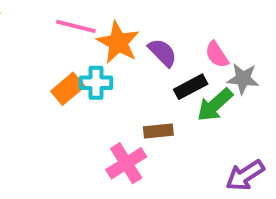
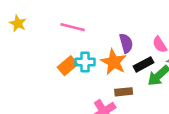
orange star: (118, 42) -> (114, 62), moved
purple semicircle: (162, 53) -> (126, 43), turned 30

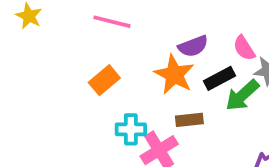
purple semicircle: (126, 43) -> (193, 46), turned 84
cyan cross: (85, 62) -> (131, 129), moved

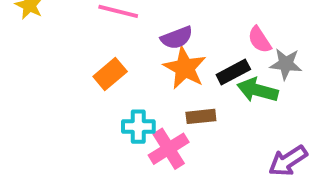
purple semicircle: (193, 46) -> (177, 38), moved
green arrow: (242, 95) -> (258, 90), turned 57

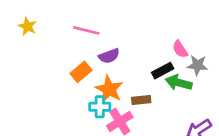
purple semicircle: (177, 38) -> (109, 56), moved
orange star: (185, 68) -> (109, 89), moved

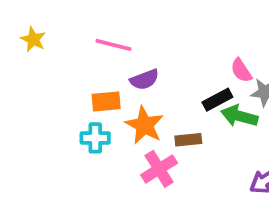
orange rectangle: (81, 72) -> (106, 101), turned 35
cyan cross: (100, 107) -> (95, 138), moved

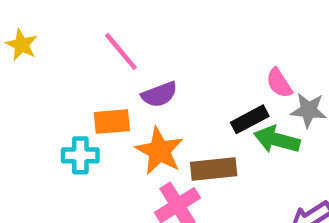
pink line: (113, 45) -> (121, 51), turned 36
cyan cross: (95, 138) -> (80, 155), moved
brown rectangle: (188, 140) -> (214, 169), size x1.4

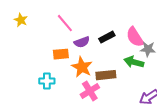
pink semicircle: (279, 83) -> (135, 37), size x1.5
black rectangle: (250, 119) -> (107, 37), moved
cyan cross: (80, 155) -> (47, 81), moved

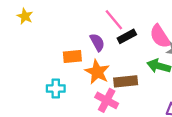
pink line: (65, 23) -> (114, 20), moved
purple semicircle: (82, 42) -> (97, 42), turned -98
pink cross: (90, 91) -> (107, 100), turned -30

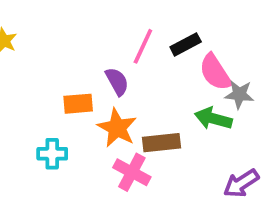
pink line: (114, 20) -> (143, 46), turned 65
black rectangle: (127, 36) -> (186, 44), moved

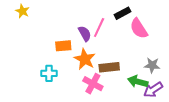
pink line: (143, 46) -> (99, 27), moved
gray star: (239, 94) -> (152, 65), moved
green arrow: (213, 119) -> (138, 82), moved

